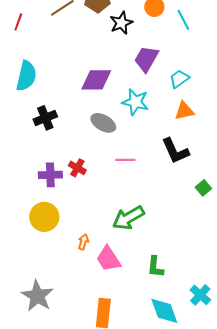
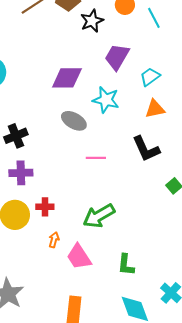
black cross: (45, 118) -> (16, 136), moved
red cross: (77, 168) -> (45, 207), moved, turned -30

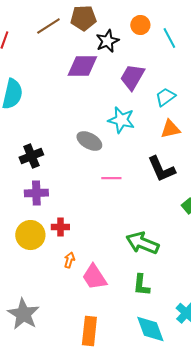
purple diamond: (67, 78) -> (82, 66), moved
green arrow: (99, 216) -> (142, 243), moved, turned 52

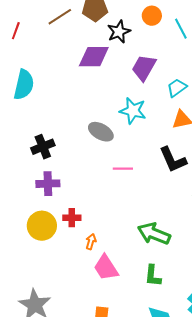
orange arrow: (69, 260) -> (91, 242), moved

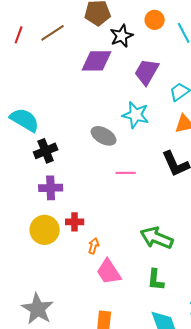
brown line: (60, 17) -> (53, 33), moved
cyan semicircle: (24, 85) -> (25, 120), moved, turned -72

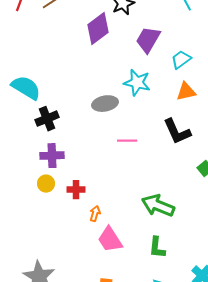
purple diamond: (97, 61) -> (98, 29), turned -36
gray ellipse: (104, 136) -> (105, 104), turned -40
yellow circle: (45, 230) -> (46, 184), moved, size x0.6

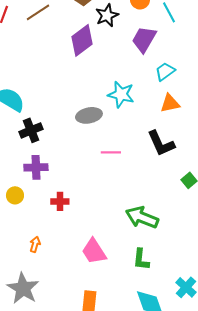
purple trapezoid: (148, 40) -> (144, 39), moved
yellow circle: (46, 184) -> (15, 195), moved
orange arrow: (95, 214) -> (35, 244), moved

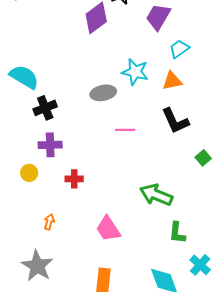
orange triangle: (170, 103) -> (172, 81), moved
green L-shape: (141, 259) -> (177, 233), moved

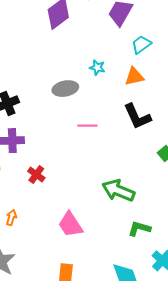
cyan star: (135, 72) -> (97, 68), size x0.6
red cross: (74, 179) -> (36, 175), turned 36
green L-shape: (177, 233) -> (139, 229), turned 100

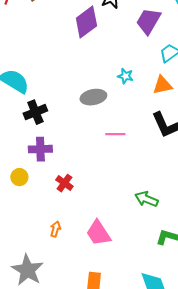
green arrow: (118, 191) -> (146, 199), size x0.7
orange arrow: (11, 218) -> (55, 229), moved

